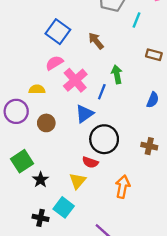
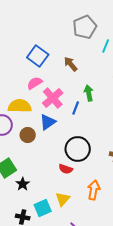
yellow semicircle: (37, 89) -> (20, 106), size x1.6
blue triangle: (84, 114) -> (48, 122), moved
yellow triangle: (78, 181) -> (63, 199), moved
cyan square: (64, 207) -> (43, 208), turned 30

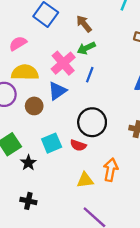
pink semicircle: (35, 83) -> (18, 43), moved
green arrow: (89, 93) -> (86, 48), moved, turned -105
yellow triangle: (63, 199) -> (85, 180), moved, turned 42
cyan square: (43, 208) -> (52, 143), moved

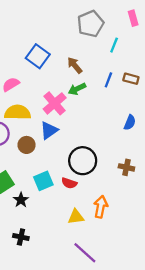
blue line: (90, 75) -> (108, 80), moved

